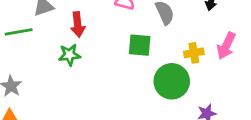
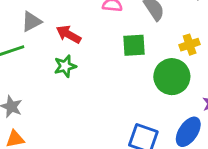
red arrow: (78, 24) -> (69, 34), turned 135

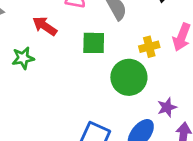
red arrow: (69, 34) -> (45, 26), moved

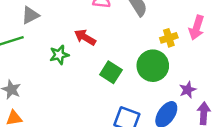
red arrow: (45, 26) -> (85, 37), moved
green square: (94, 43) -> (111, 72), moved, turned 35

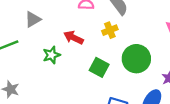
gray triangle: (30, 15) -> (33, 19), moved
yellow cross: (169, 38) -> (110, 30), moved

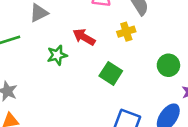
green circle: (136, 59) -> (168, 65), moved, size x0.7

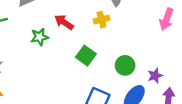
green circle: (168, 65) -> (125, 65), moved

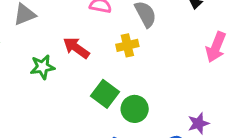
green circle: (125, 65) -> (135, 109), moved

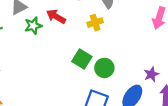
red arrow: (76, 48) -> (56, 16), moved
green star: (42, 67) -> (33, 26), moved

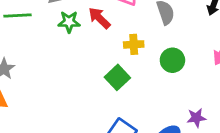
yellow cross: (95, 23) -> (134, 44), moved
green circle: (104, 68) -> (172, 60), moved

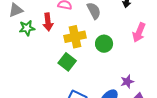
red arrow: (99, 18) -> (48, 22), turned -132
yellow cross: (134, 44) -> (75, 37), size x1.5

